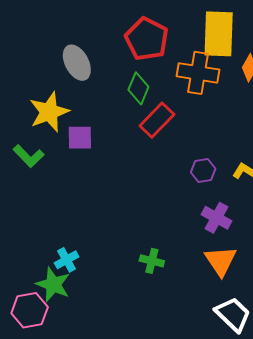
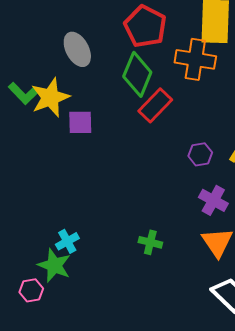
green diamond: (138, 88) -> (137, 74), size x1.4
green L-shape: (29, 156) -> (23, 93), moved
pink hexagon: (30, 310) -> (31, 290), size x0.7

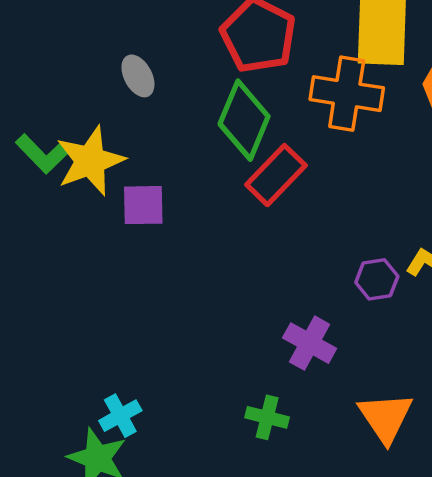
gray ellipse: (77, 49) -> (138, 76), size x0.7
purple hexagon: (200, 154) -> (377, 279), moved
purple cross: (213, 200) -> (310, 343), moved

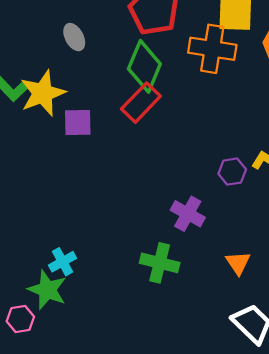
red rectangle: (276, 175) -> (141, 103), moved
green cross: (267, 417) -> (160, 263), size x1.4
orange triangle: (386, 417) -> (238, 263), size x0.7

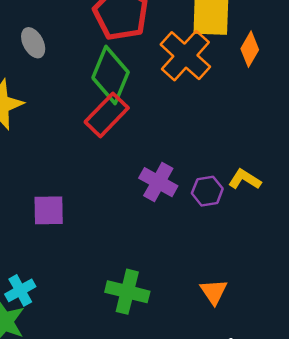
orange cross: (212, 49) -> (185, 56), turned 33
purple square: (78, 122) -> (49, 210), moved
purple cross: (188, 214) -> (158, 182), moved

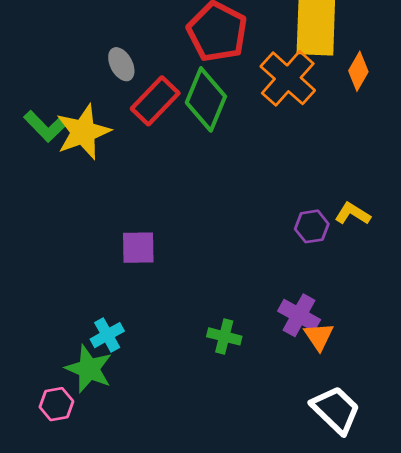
red rectangle: (107, 115) -> (155, 101), moved
purple cross: (158, 182) -> (299, 315), moved
green cross: (127, 292) -> (224, 336), size x0.7

